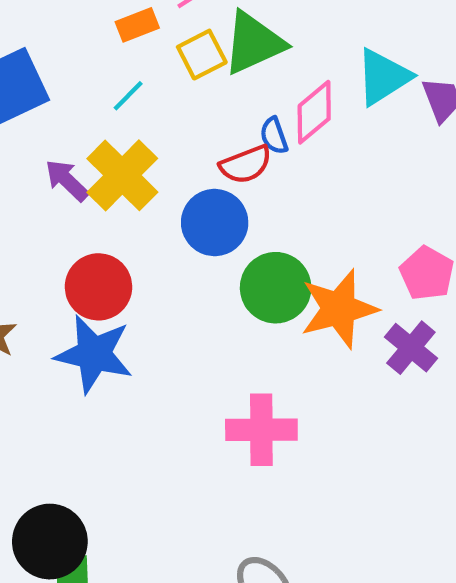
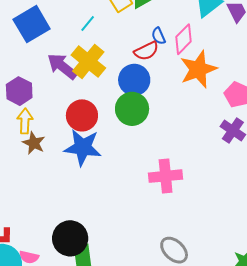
pink diamond: (314, 112) -> (184, 39), moved
purple arrow: (67, 180) -> (62, 66), size x1.4
green circle: (276, 288) -> (132, 109), moved
orange star: (339, 309) -> (198, 69), moved

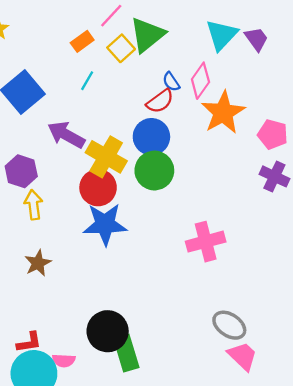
yellow cross: (88, 62) -> (106, 157), moved
brown star: (34, 143) -> (38, 263), moved, turned 30

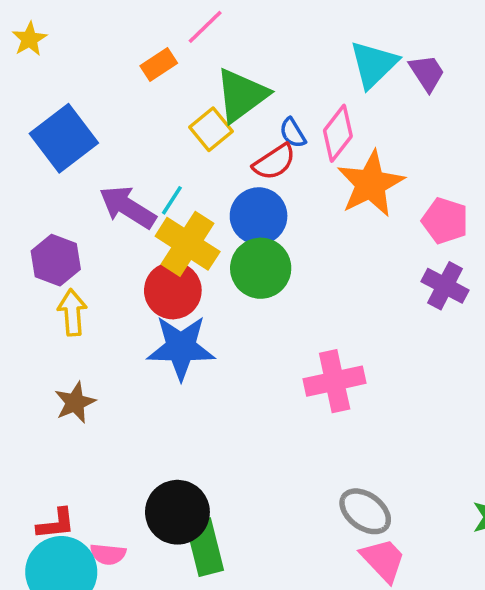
green triangle: (147, 35) -> (242, 95), moved
yellow square: (121, 48) -> (211, 129), moved
cyan line: (87, 81) -> (172, 200), moved

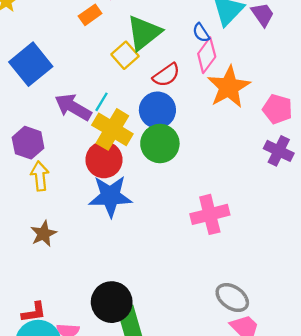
blue semicircle: (293, 133) -> (201, 33), moved

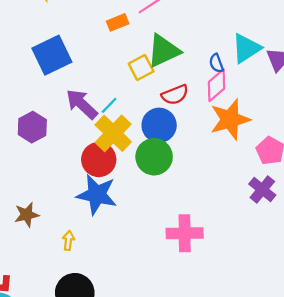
yellow arrow: (40, 176) -> (68, 240), moved, size x0.7

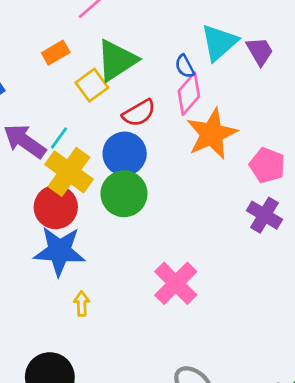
orange rectangle: (118, 22) -> (56, 53), moved
pink cross: (185, 233) -> (176, 283), turned -36
yellow arrow: (68, 240) -> (82, 304), moved

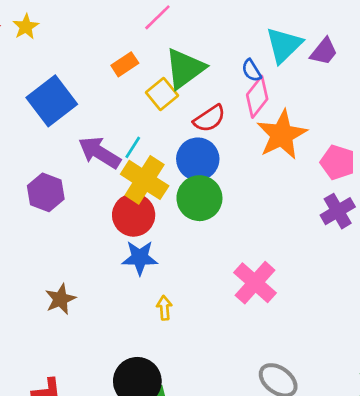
purple trapezoid: (260, 51) -> (324, 51), turned 72
purple cross: (264, 215) -> (338, 211), turned 32
blue star: (60, 251) -> (140, 258), size x0.7

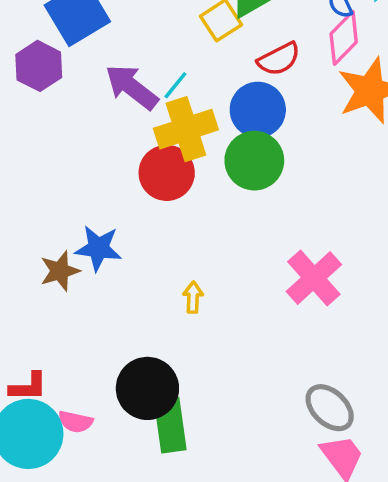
yellow cross: (145, 180) -> (186, 129), turned 33
purple hexagon: (46, 192) -> (39, 66), moved
blue star: (140, 258) -> (98, 248), moved

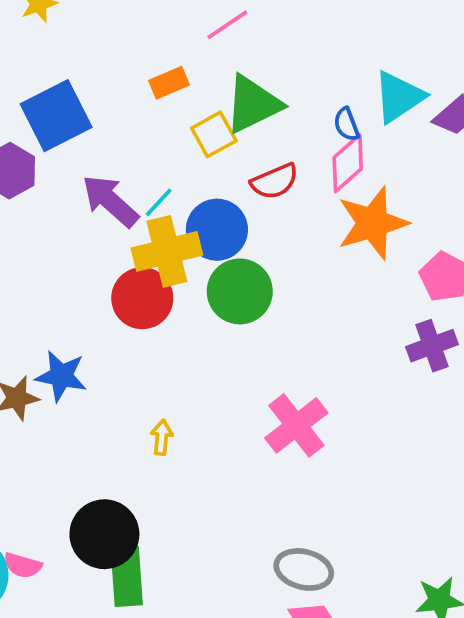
blue circle: (258, 110) -> (217, 230), moved
gray ellipse: (330, 408) -> (304, 569), turned -33

